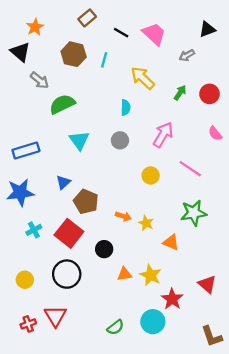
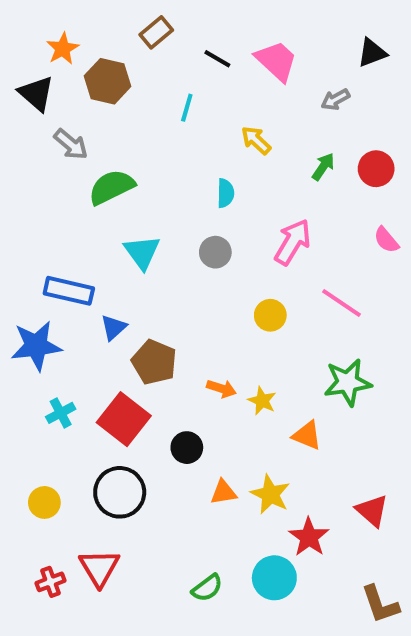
brown hexagon: (74, 54) -> (107, 81), moved
yellow arrow: (143, 78) -> (256, 140), size x0.7
blue rectangle: (26, 151) -> (69, 291), moved, turned 30

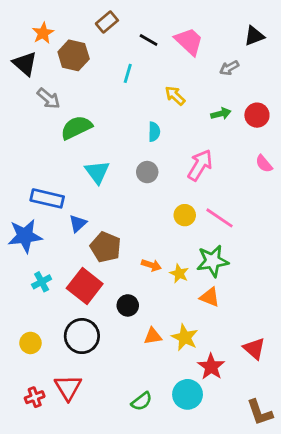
green arrow: (323, 167) -> (221, 114), turned 42
pink line: (342, 303) -> (219, 218), moved
green star: (348, 382) -> (213, 261), moved

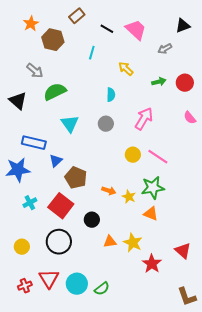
black triangle: (25, 64) -> (18, 101), moved
cyan circle: (188, 394) -> (77, 284), moved

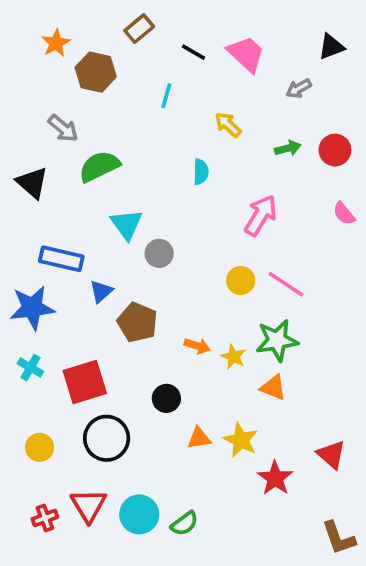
gray circle: (106, 124) -> (159, 253), moved
cyan cross: (30, 203) -> (30, 368), moved, turned -32
red square: (61, 206) -> (85, 382), moved, turned 35

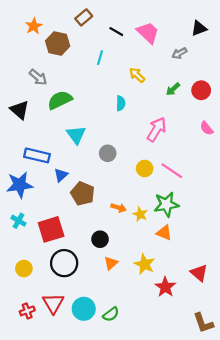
green arrow: (288, 148) -> (173, 89), turned 152
gray circle: (159, 253) -> (108, 153), moved
orange triangle: (199, 438) -> (111, 263), moved, turned -32

